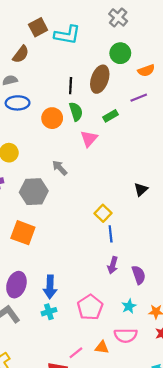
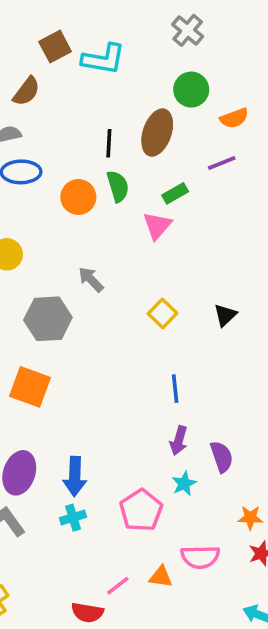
pink triangle: (89, 139) -> (157, 226), moved
yellow square: (103, 213) -> (163, 313), moved
cyan star: (129, 306) -> (184, 484), moved

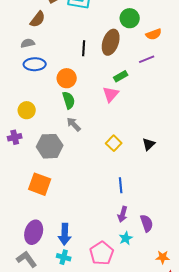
green semicircle: (118, 186) -> (69, 100), moved
cyan cross: (73, 518) -> (64, 257), turned 32

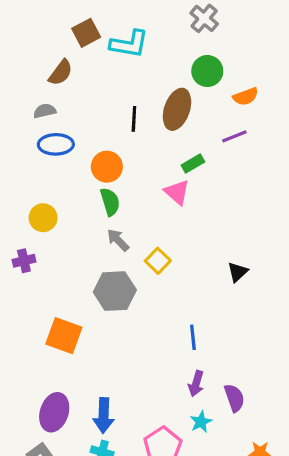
pink triangle: (111, 94) -> (177, 192), turned -30
yellow square: (114, 143) -> (158, 261), moved
gray hexagon: (50, 146) -> (115, 291), moved

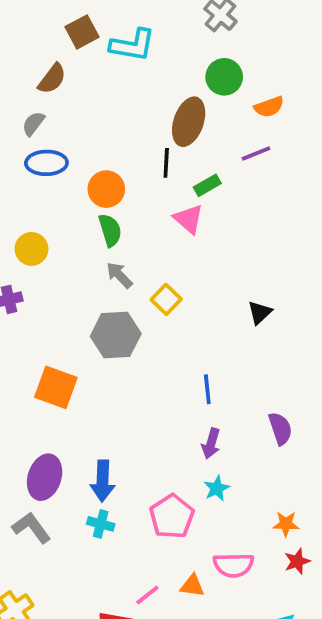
gray semicircle: (45, 111) -> (33, 124), turned -40
black line: (134, 119) -> (166, 163), moved
purple semicircle: (234, 398) -> (280, 429), moved

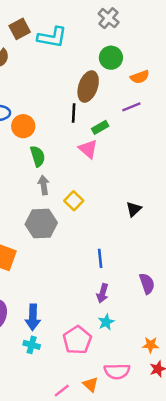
orange circle: (106, 189) -> (23, 126), moved
gray arrow: (119, 275) -> (44, 185), turned 36
orange triangle: (192, 586) -> (91, 385), turned 35

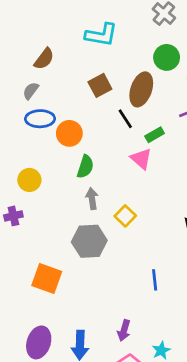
brown square: (20, 29) -> (100, 85), moved
black line: (74, 113) -> (125, 119), turned -36
green semicircle: (38, 156) -> (85, 167), turned 35
purple arrow: (103, 293) -> (124, 330), moved

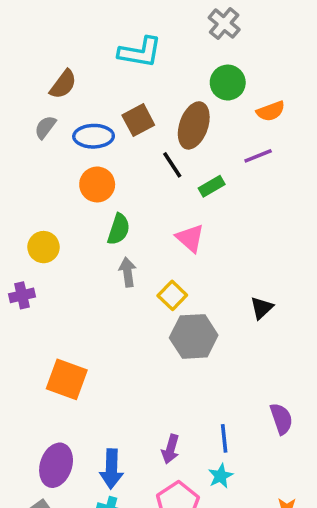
blue ellipse: (40, 119) -> (94, 136), moved
pink triangle: (141, 159) -> (190, 238), moved
gray hexagon: (89, 241) -> (194, 336), moved
blue line: (155, 280) -> (224, 438), moved

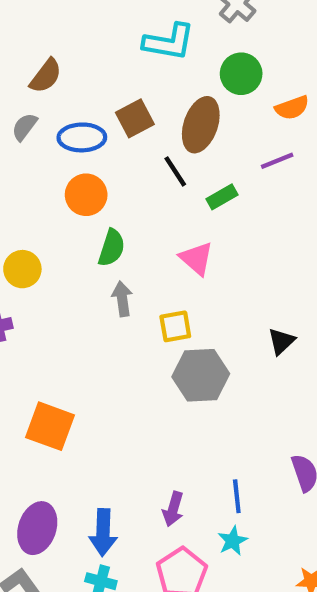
cyan L-shape: (140, 52) -> (169, 42), moved
yellow square: (172, 295) -> (175, 326), turned 36

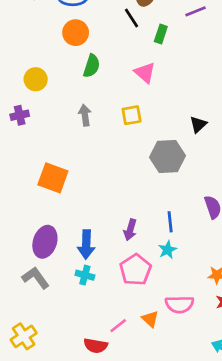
green rectangle: (222, 197) -> (161, 34), turned -42
gray arrow: (122, 299) -> (85, 115), moved
gray hexagon: (201, 375) -> (167, 157), moved

